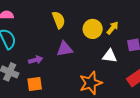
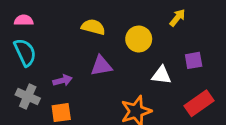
yellow semicircle: (59, 20) -> (93, 27), turned -54
yellow arrow: (113, 28) -> (177, 18), moved

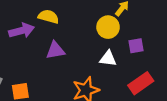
yellow circle: (139, 39) -> (108, 27), moved
purple arrow: (62, 80) -> (22, 31), moved, size x1.5

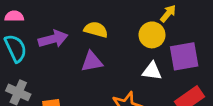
yellow semicircle: (48, 17) -> (96, 30), moved
purple square: (136, 46) -> (184, 56), size x1.6

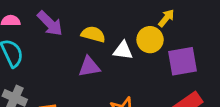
purple arrow: (53, 39) -> (50, 23), moved, turned 60
white triangle: (152, 71) -> (123, 50), moved

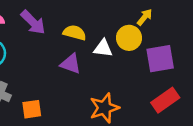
purple triangle: (89, 67) -> (71, 64), turned 30

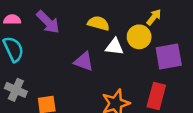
yellow semicircle: (75, 33) -> (98, 23), moved
red rectangle: (165, 100) -> (156, 96), moved, turned -40

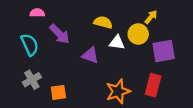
pink semicircle: (12, 20) -> (37, 13), moved
purple arrow: (48, 22) -> (60, 34), moved
gray cross: (16, 90) -> (32, 80), turned 36

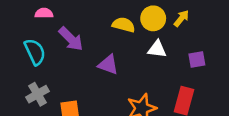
yellow circle: (138, 34) -> (153, 18), moved
white triangle: (117, 43) -> (157, 49), moved
purple square: (164, 51) -> (197, 59), size x0.6

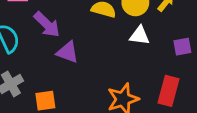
purple triangle: (108, 65) -> (68, 52), moved

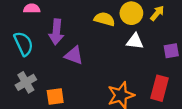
purple arrow: (47, 24) -> (56, 32), turned 50

